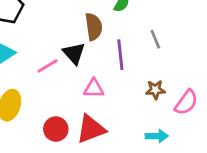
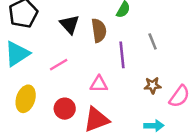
black triangle: (74, 53) -> (70, 24), moved
red circle: (56, 129) -> (65, 109), moved

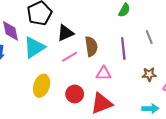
black triangle: (70, 24) -> (65, 33), moved, turned 48
brown semicircle: (99, 30) -> (91, 46), moved

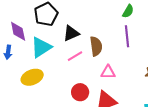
purple line: (123, 48) -> (127, 36), moved
yellow ellipse: (42, 86) -> (32, 77), moved, turned 50

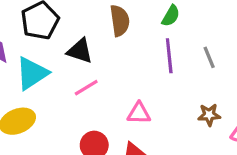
black triangle: (71, 33) -> (80, 51), turned 42
brown semicircle: (96, 46) -> (120, 21), moved

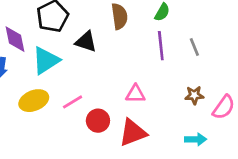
pink line: (86, 88) -> (73, 102), moved

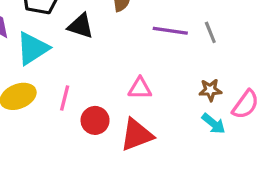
purple line: (161, 46) -> (170, 31), turned -76
pink line: (73, 102) -> (65, 98), turned -45
cyan arrow: (196, 139) -> (214, 124), moved, turned 40

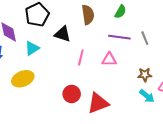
cyan triangle: (33, 48) -> (32, 48), size x0.7
pink triangle: (140, 88) -> (109, 59), moved
pink line: (65, 98) -> (81, 57), moved

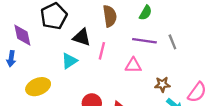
cyan triangle: (32, 48) -> (69, 61), moved
pink line: (81, 57) -> (102, 51), moved
brown star: (145, 75) -> (162, 84), moved

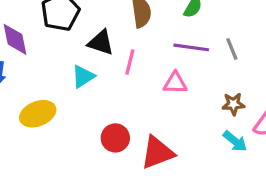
brown star: (162, 84) -> (233, 104), moved

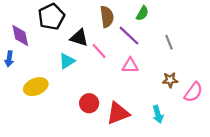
purple line: (191, 47) -> (129, 36), moved, turned 35
pink line: (130, 62) -> (99, 51), turned -56
cyan arrow: (235, 141) -> (158, 114), moved, turned 35

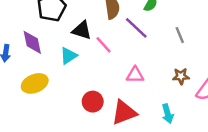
purple diamond: (20, 36) -> (32, 42), moved
pink triangle: (130, 65) -> (135, 75), moved

